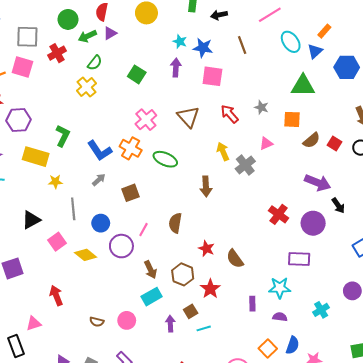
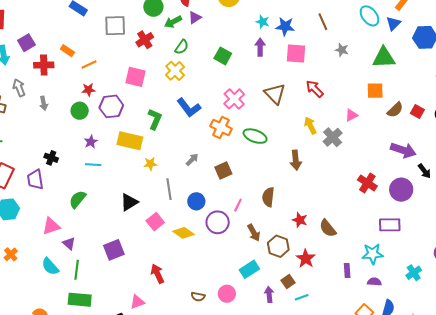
pink square: (22, 67) -> (135, 77), moved
gray star: (261, 107) -> (342, 50), moved
blue L-shape: (100, 151) -> (189, 108), moved
brown arrow: (150, 270) -> (254, 233), moved

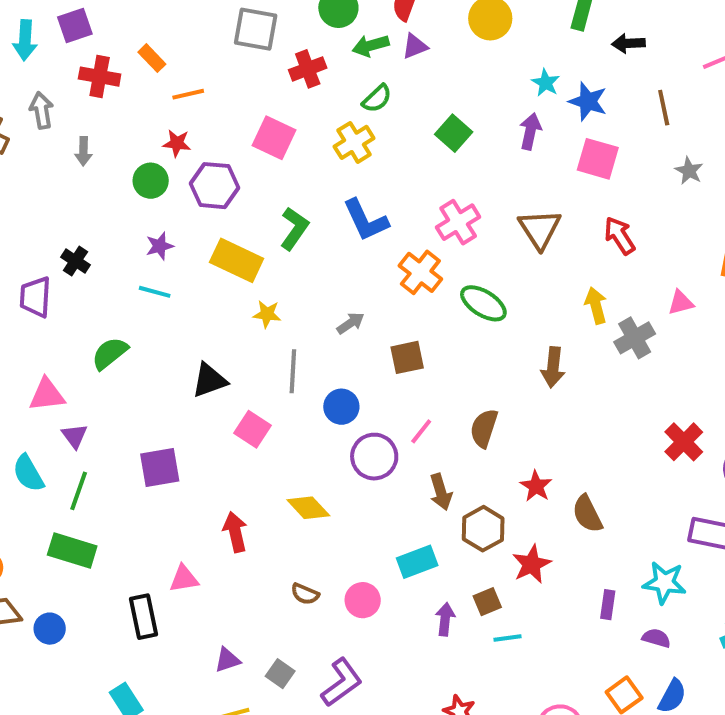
pink square: (155, 222) -> (252, 429), turned -30
yellow diamond: (183, 233) -> (308, 508), moved

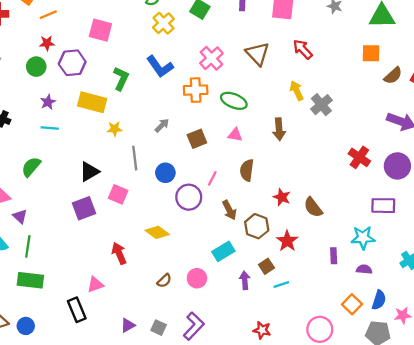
yellow cross: (354, 142) -> (163, 23), moved
orange cross: (420, 272) -> (196, 90), turned -30
pink triangle: (681, 303) -> (235, 135), moved, turned 35
purple square: (160, 467) -> (84, 208), moved
brown semicircle: (305, 594) -> (164, 281), turned -56

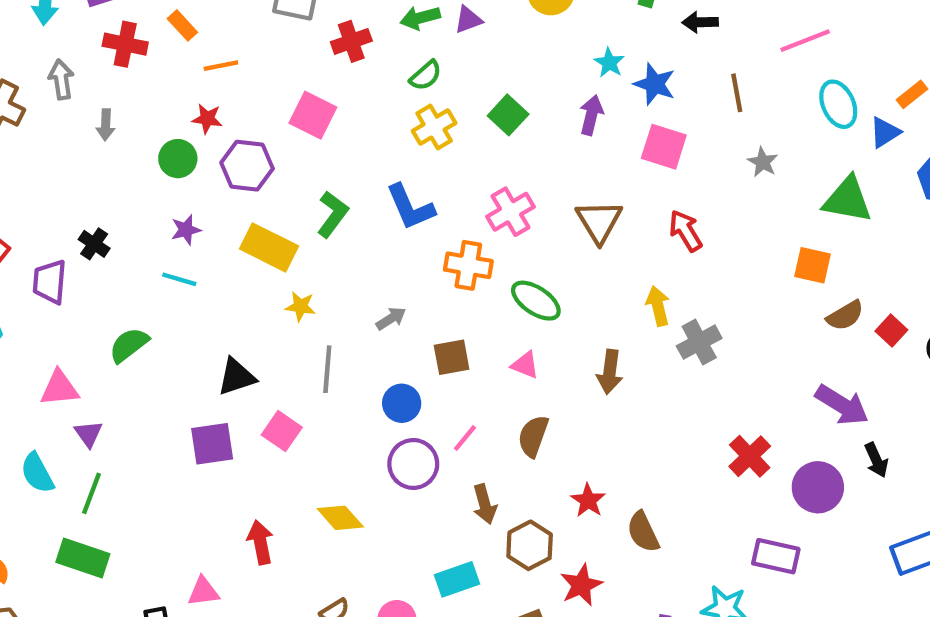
blue circle: (165, 173) -> (402, 403), moved

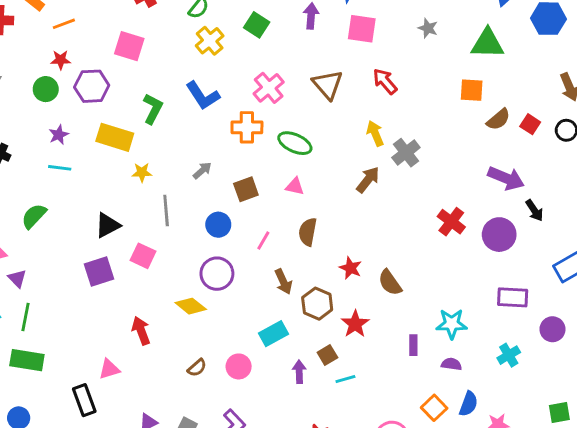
brown arrow: (610, 372) -> (368, 180), moved, turned -140
purple circle: (413, 464) -> (217, 274), moved
purple rectangle: (776, 556) -> (513, 297), moved

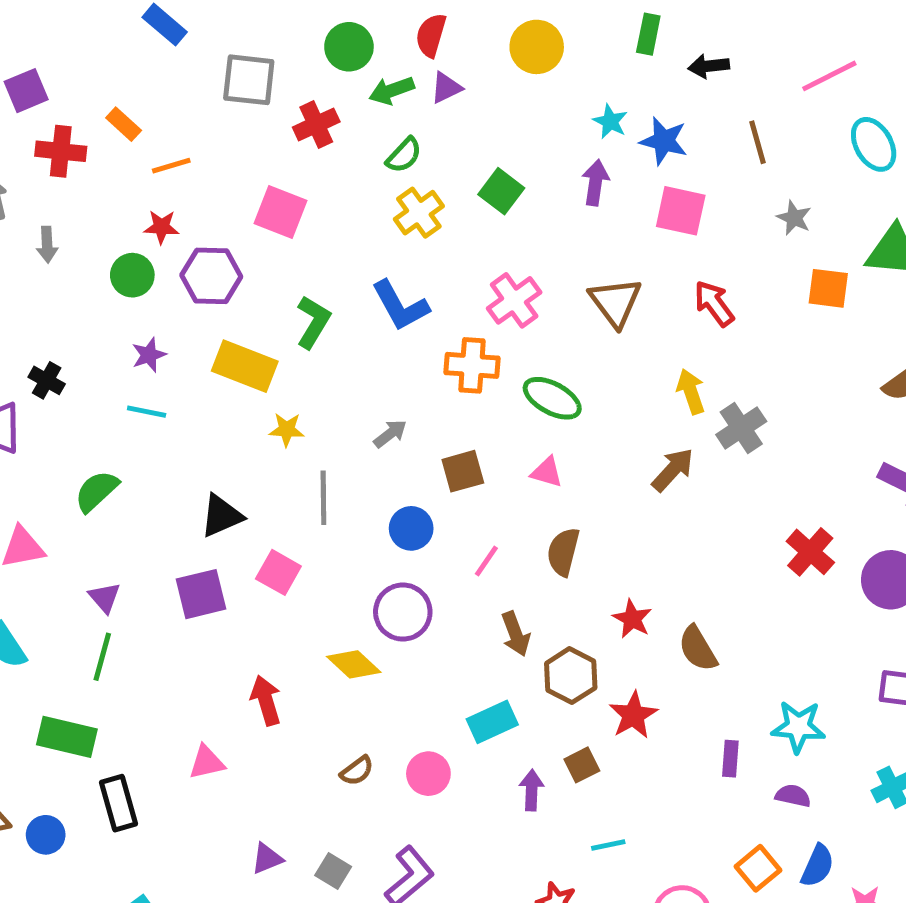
orange square: (472, 90) -> (828, 288), moved
purple triangle: (17, 278) -> (105, 598), moved
green line: (26, 317) -> (102, 657), moved
cyan line: (345, 379) -> (608, 845), moved
black rectangle: (84, 400) -> (119, 803), moved

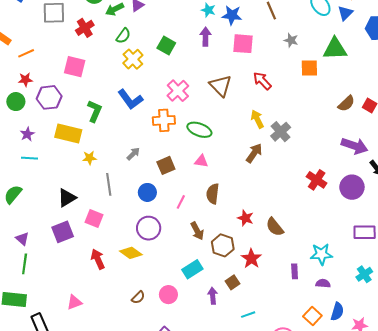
red arrow: (266, 700) -> (98, 259), moved

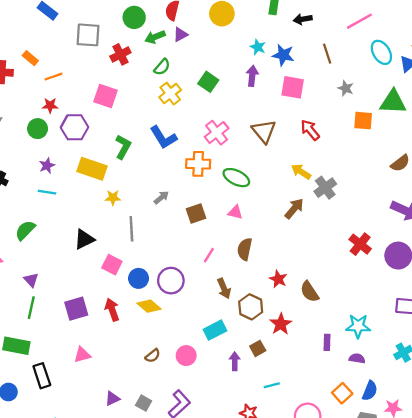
yellow arrow: (257, 119) -> (301, 172), turned -36
blue circle: (147, 192) -> (139, 278), moved
purple square: (63, 232) -> (76, 309), moved

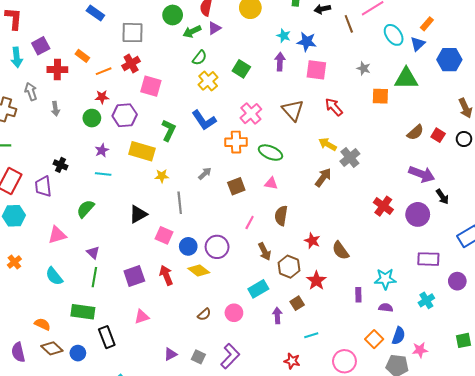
red cross: (120, 54) -> (131, 63), moved
brown line: (327, 54) -> (349, 24), moved

